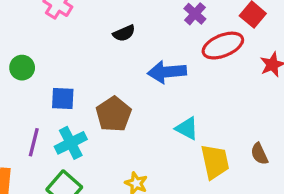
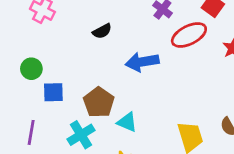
green circle: (22, 68) -> (31, 69), moved
cyan triangle: (187, 128) -> (127, 122), moved
cyan cross: (71, 143) -> (81, 135), moved

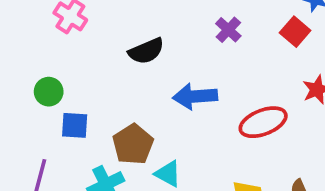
black semicircle: (102, 31) -> (146, 51), size x1.4
red ellipse: (189, 35) -> (263, 122), moved

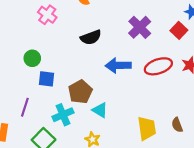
purple cross: (228, 30) -> (140, 27), size x1.5
red ellipse: (263, 122) -> (158, 66), moved

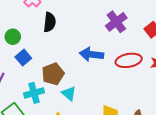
black semicircle: (91, 37) -> (50, 22), moved, turned -72
blue square: (46, 79) -> (23, 58), turned 35

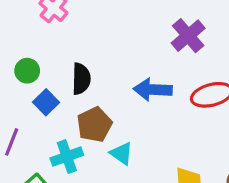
black semicircle: (50, 22) -> (81, 79), moved

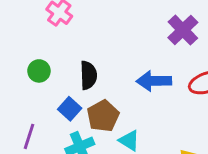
blue square: (46, 102) -> (70, 109), moved

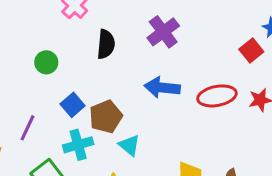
purple cross: (183, 30) -> (163, 32), moved
black semicircle: (88, 75) -> (106, 44), moved

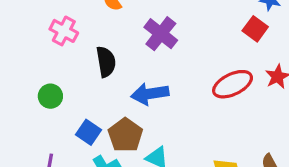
blue arrow: (162, 88) -> (150, 94), moved

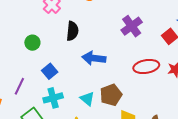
purple cross: (161, 34) -> (132, 26), moved
brown pentagon: (125, 135) -> (111, 95), moved

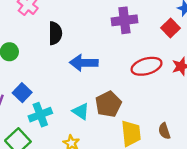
purple cross: (132, 26) -> (124, 20), turned 35
blue square: (50, 71) -> (22, 93), moved

